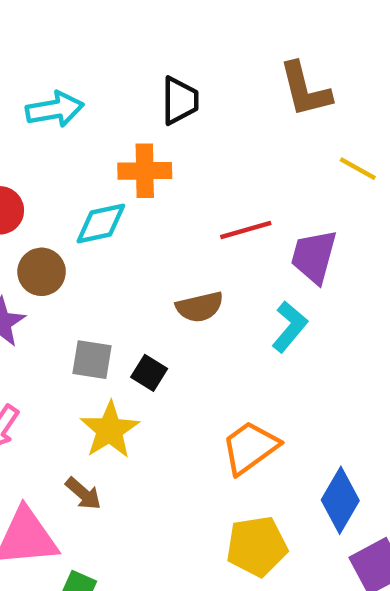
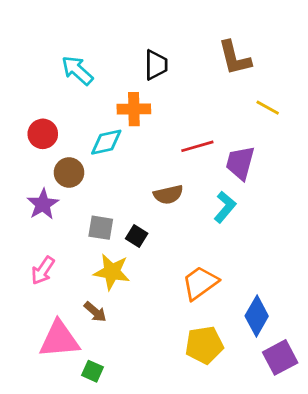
cyan arrow: (55, 109) -> (77, 70), turned -128
yellow star: (110, 430) -> (112, 272), turned -30

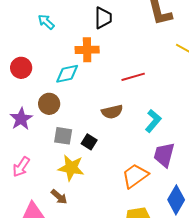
cyan arrow: (77, 70) -> (46, 22), size x0.7
purple trapezoid: (240, 163) -> (164, 155), moved
brown circle: (69, 172) -> (49, 104), moved

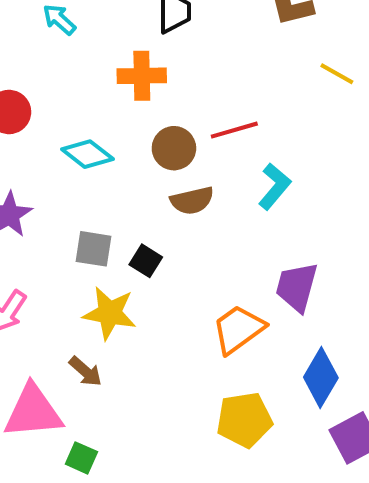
cyan diamond: (67, 74) -> (87, 154), moved, turned 50
brown circle: (49, 104) -> (174, 148), moved
cyan L-shape: (153, 121) -> (275, 186), moved

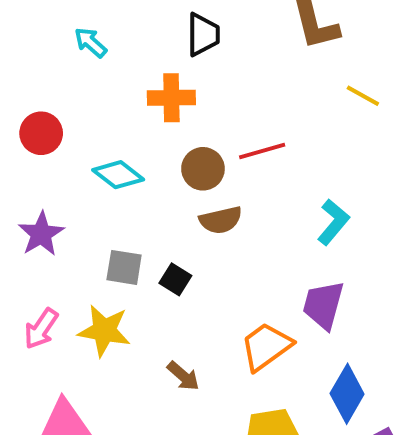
cyan L-shape: (275, 186) -> (333, 222), moved
yellow star: (110, 313) -> (104, 331), moved
brown arrow: (85, 371) -> (183, 376), moved

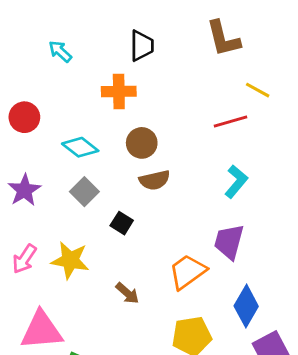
red line: (262, 151) -> (230, 121), moved
gray square: (124, 267) -> (84, 192), moved, turned 36

